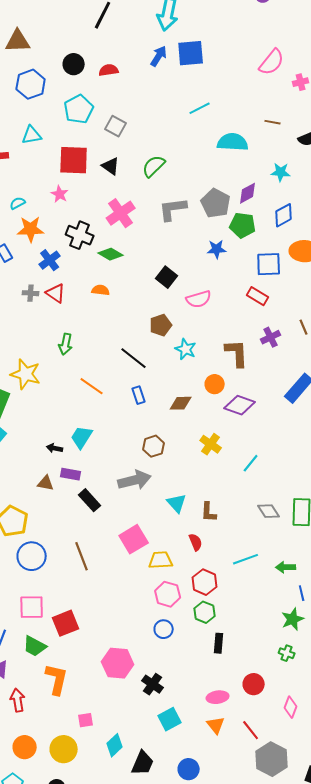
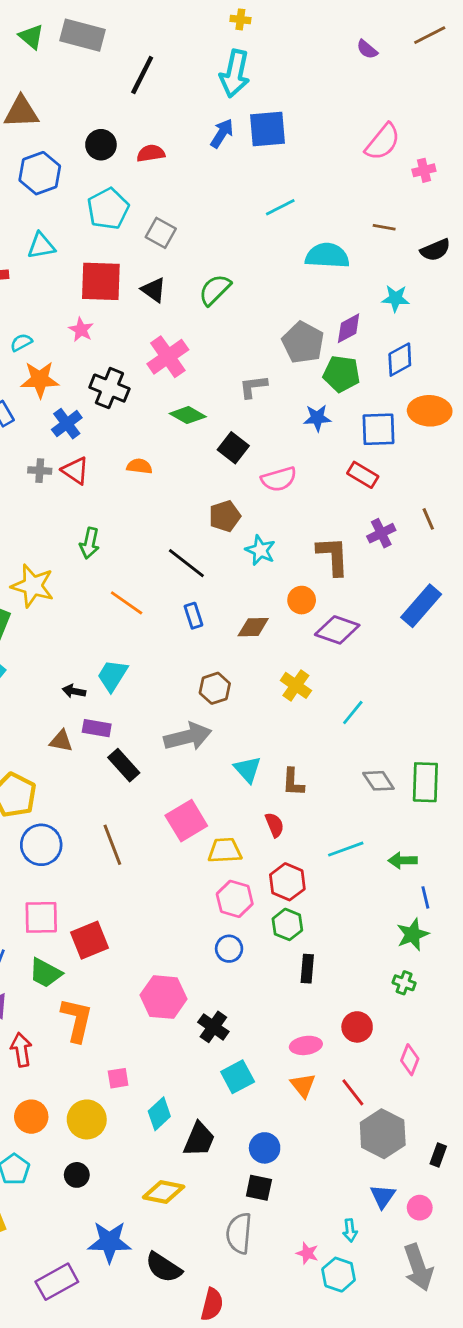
gray L-shape: (173, 209) -> (253, 387), moved, size x0.7
blue star: (217, 249) -> (317, 418), moved
green diamond: (111, 254) -> (188, 415), moved

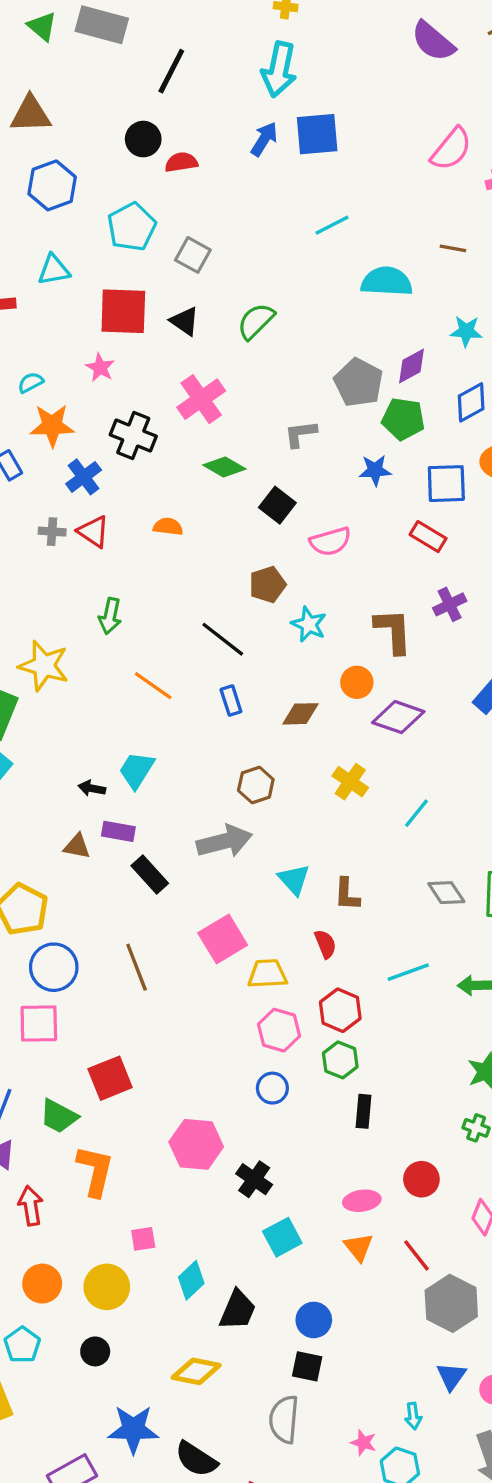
purple semicircle: (367, 49) -> (433, 41), size x1.8
black circle: (101, 145) -> (143, 139), moved
pink square: (41, 917) -> (39, 1024), moved

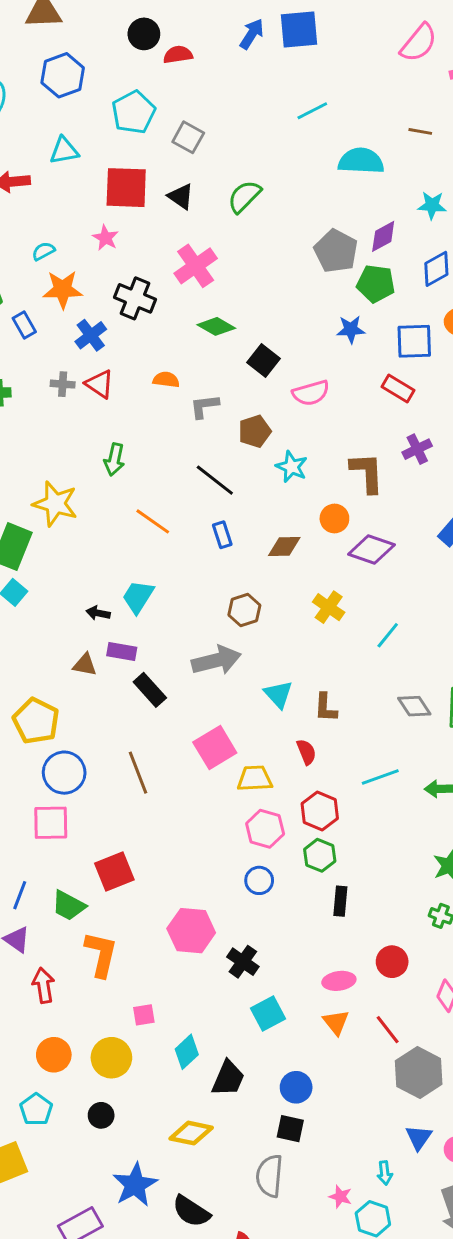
gray L-shape: (301, 434) -> (204, 406), moved
blue star: (133, 1429) -> (135, 1185), turned -30

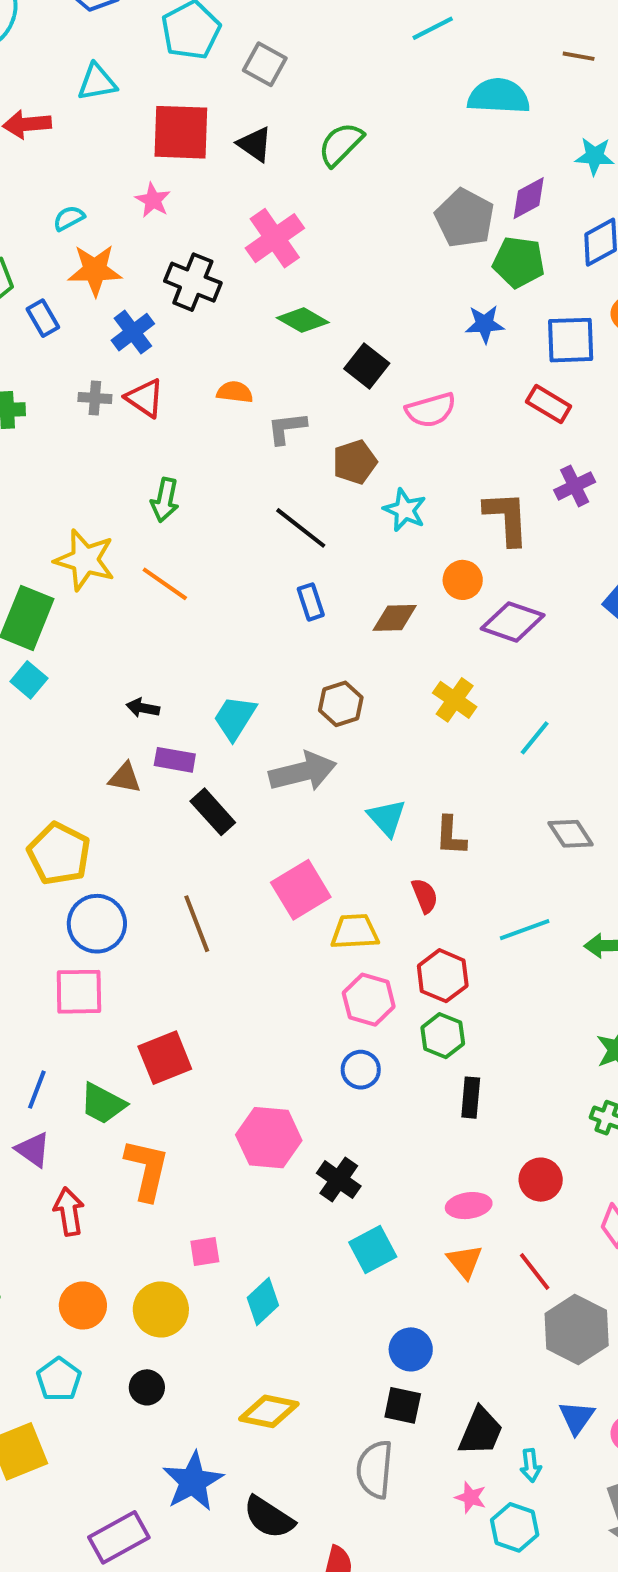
orange line: (153, 521) -> (165, 584), moved
cyan trapezoid: (138, 597) -> (235, 718), moved
black trapezoid: (228, 1078) -> (481, 1431), moved

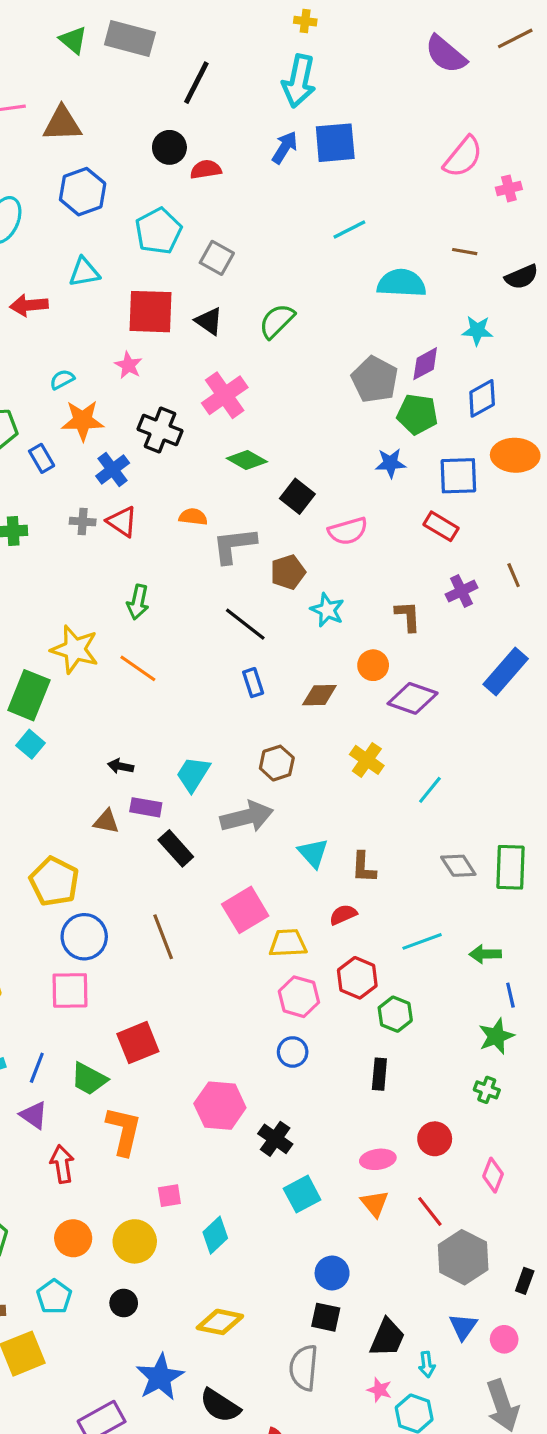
gray L-shape: (287, 428) -> (234, 545), size x1.4
brown L-shape: (507, 518) -> (408, 616), size x0.7
red semicircle: (425, 896) -> (343, 915), turned -92
green hexagon: (443, 1036) -> (395, 1014), moved

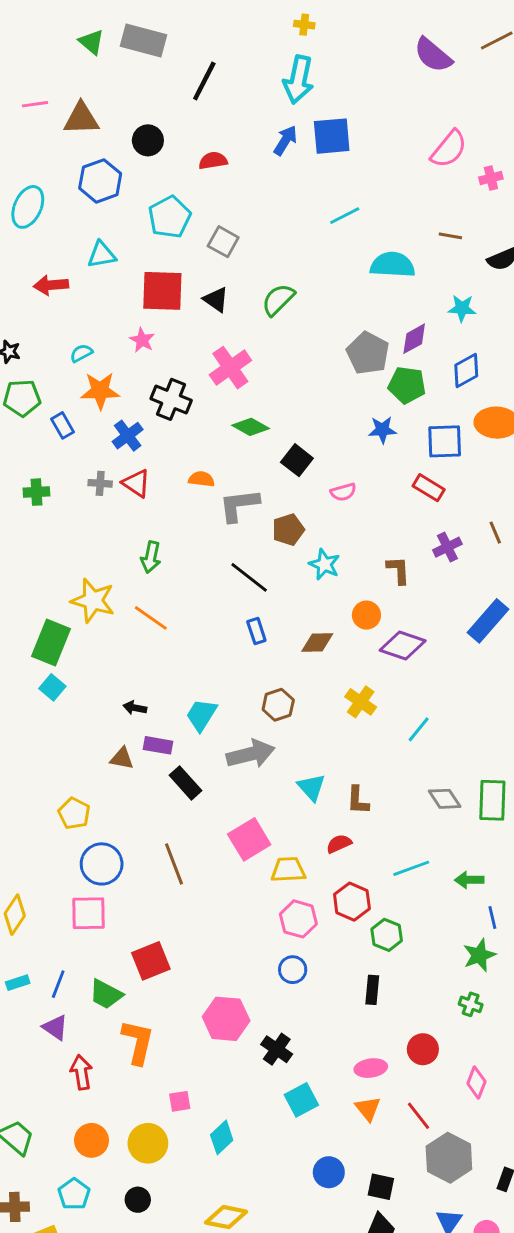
black circle: (169, 147) -> (148, 140), moved
pink semicircle: (348, 531) -> (343, 492), size x0.7
yellow pentagon: (54, 881) -> (74, 813), size x0.7
black square: (326, 1317) -> (381, 1187), moved

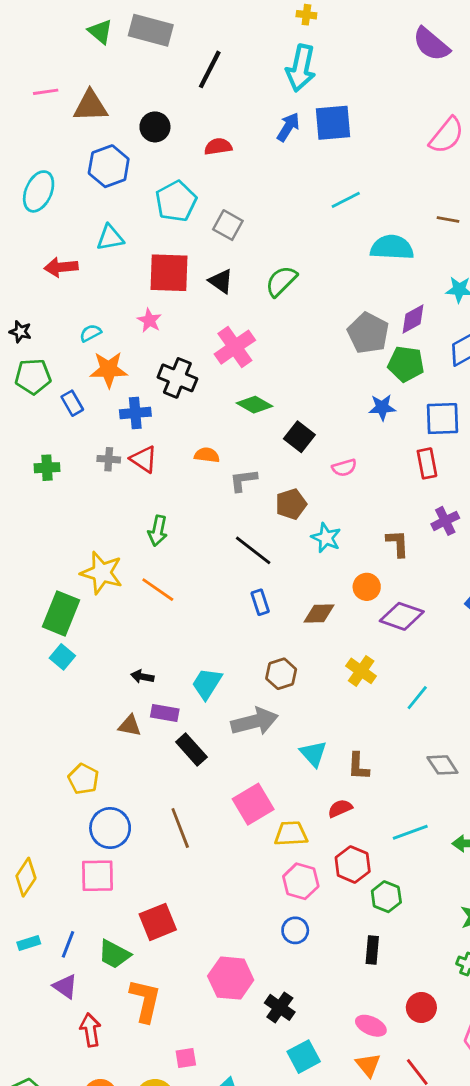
blue cross: (128, 436) -> (135, 413), turned 32
red rectangle: (429, 488) -> (427, 463), turned 48
gray L-shape: (239, 505) -> (243, 480), size x0.7
pink ellipse: (371, 1068) -> (371, 1026), turned 32

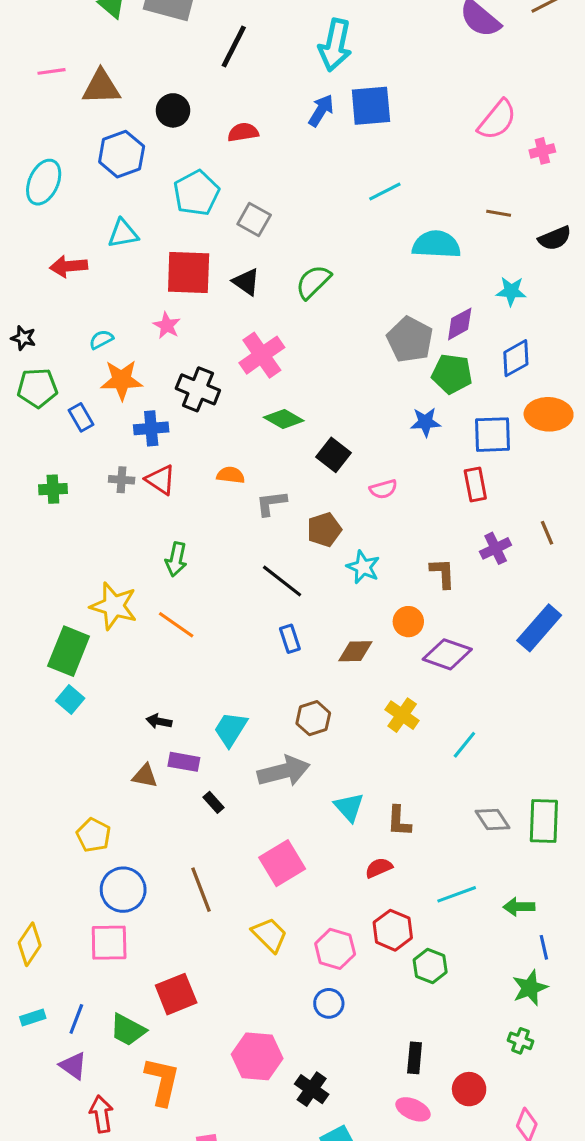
black rectangle: (191, 749) -> (214, 802), size x0.6
yellow trapezoid: (291, 834) -> (270, 935), moved, turned 48
black rectangle: (372, 950) -> (415, 1058), moved

